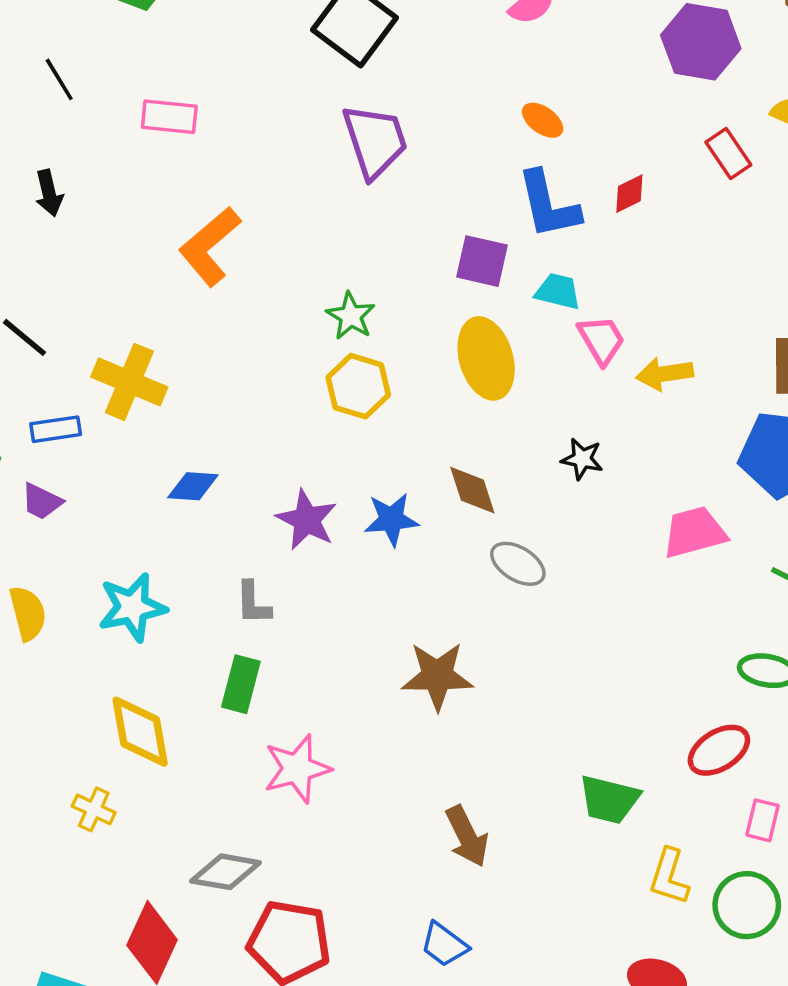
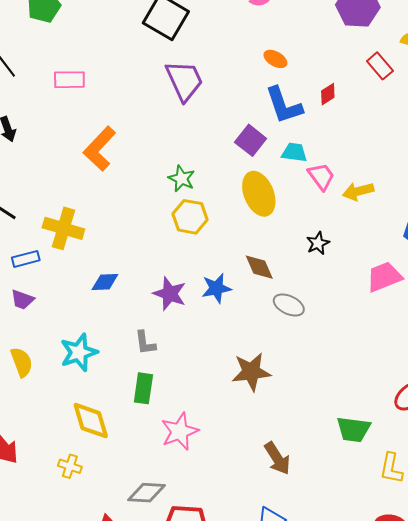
purple square: (482, 261) -> (251, 140), turned 32
black star: (582, 459) -> (318, 243), turned -30

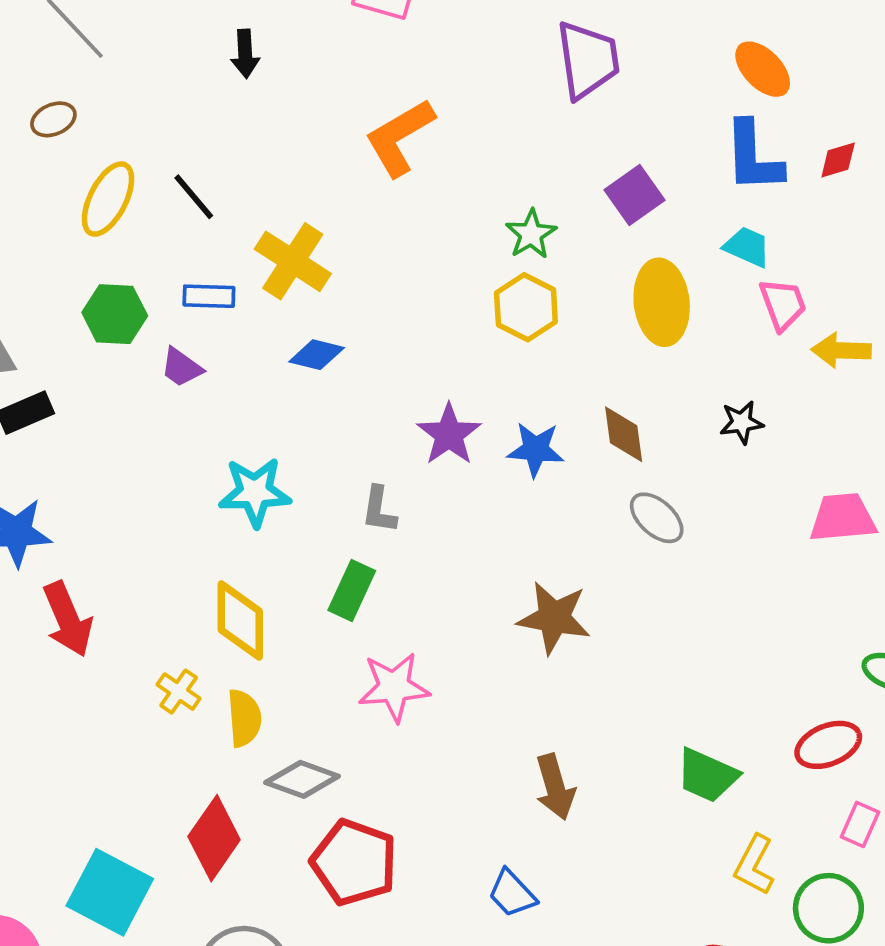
orange ellipse: (275, 59) -> (763, 69), size x1.4
purple square: (251, 140) -> (635, 195), moved
blue diamond: (105, 282) -> (317, 355), moved
yellow semicircle: (22, 362) -> (244, 718), moved

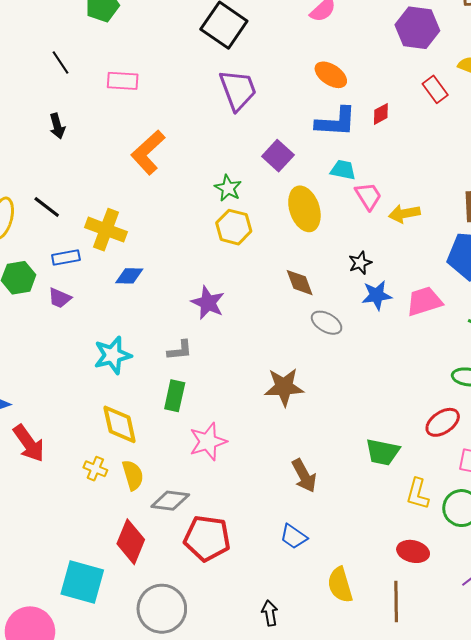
blue L-shape: (753, 157) -> (336, 122), turned -72
blue star: (536, 449) -> (377, 295), moved
gray L-shape: (379, 510) -> (180, 350), turned -92

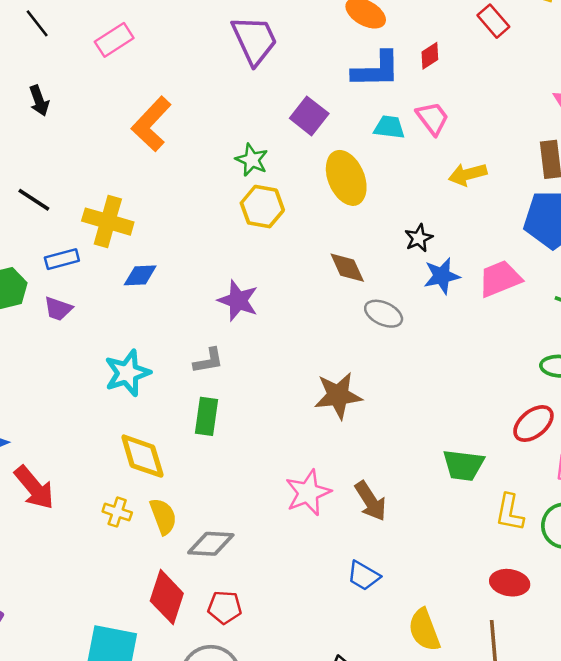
pink rectangle: (123, 81) -> (114, 40), turned -32
pink trapezoid: (368, 196) -> (433, 118), moved
pink star: (208, 442) -> (308, 493), moved
red pentagon: (207, 538) -> (225, 607), moved, size x0.6

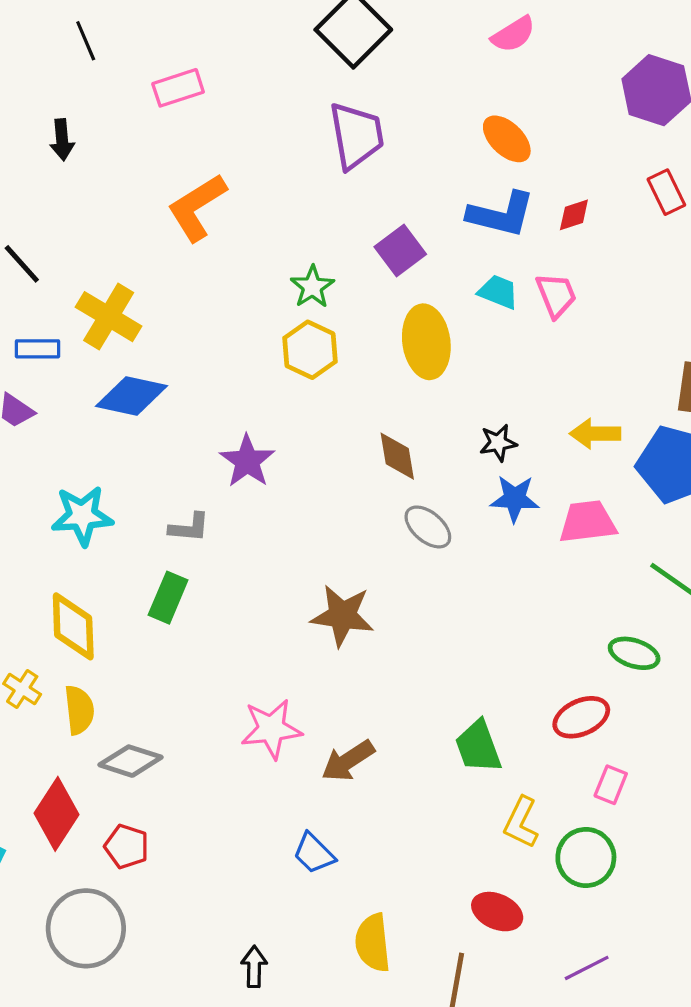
yellow arrow: (468, 174) -> (595, 434), moved
blue diamond: (140, 275) -> (131, 396), size x1.5
green trapezoid: (463, 465) -> (478, 747), turned 48
brown arrow: (371, 501) -> (348, 761), turned 75

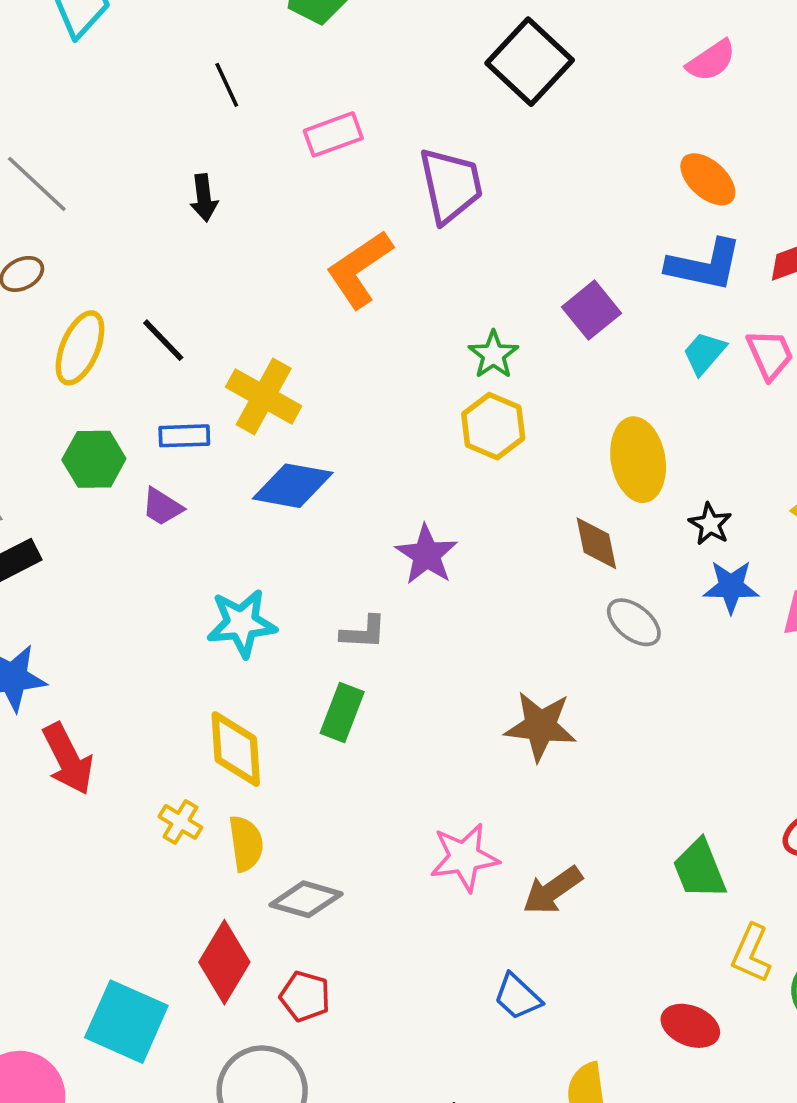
purple trapezoid: (356, 136) -> (451, 185), moved
cyan trapezoid: (498, 292) -> (704, 353), turned -69
yellow ellipse: (426, 342) -> (638, 460), moved
black star: (498, 443) -> (710, 524), turned -30
red ellipse: (497, 912) -> (690, 1026), moved

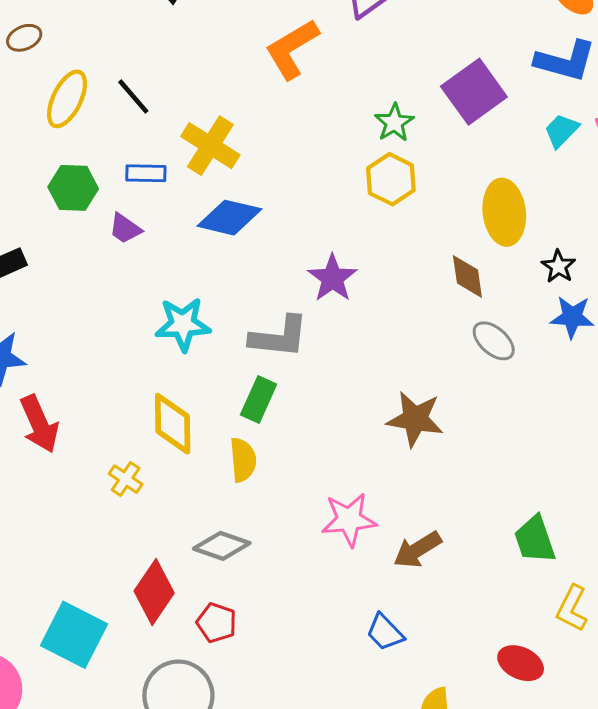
purple square: (592, 310) -> (474, 92), size x1.4
gray L-shape: (363, 632) -> (279, 337), size x1.6
yellow semicircle: (246, 844) -> (243, 460), moved

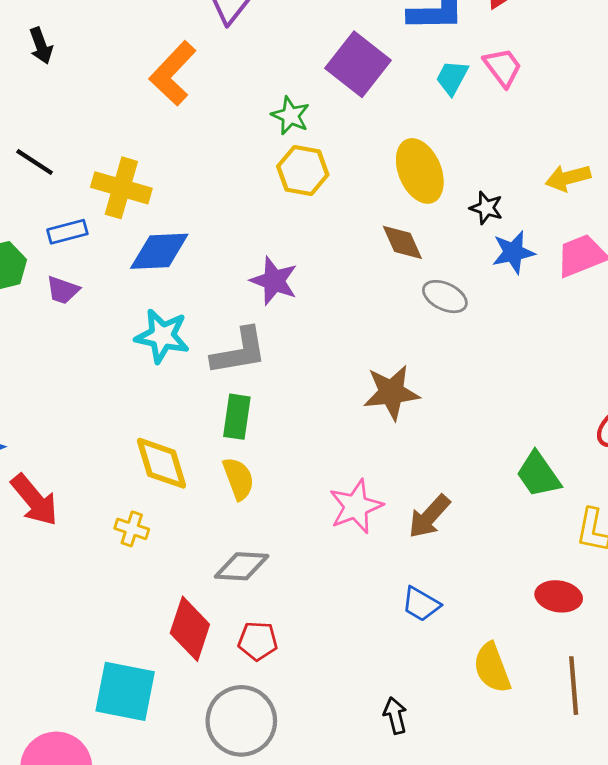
cyan star: (183, 324) -> (162, 336), moved, turned 30

